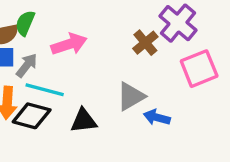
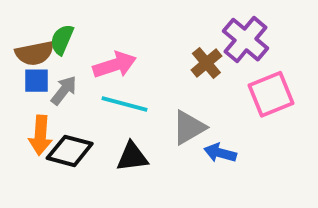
cyan line: (45, 90) -> (124, 104), moved

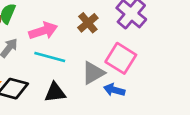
brown cross: (206, 63) -> (88, 23), moved
pink square: (271, 94) -> (121, 58), moved, turned -36

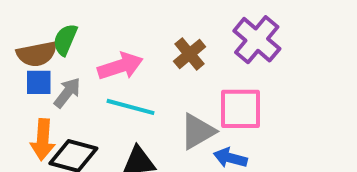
pink square: (121, 58) -> (240, 109), turned -32

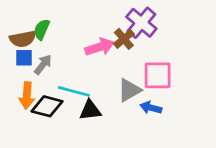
purple cross: (257, 40) -> (141, 23), moved
pink arrow: (120, 66) -> (100, 47), moved
cyan line: (130, 107) -> (74, 91), moved

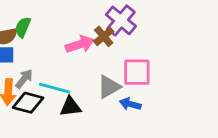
gray arrow: (43, 65) -> (24, 79), moved

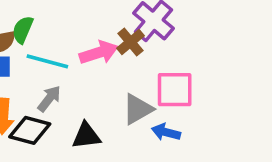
gray arrow: (24, 79) -> (49, 99), moved
cyan line: (55, 88) -> (47, 61), moved

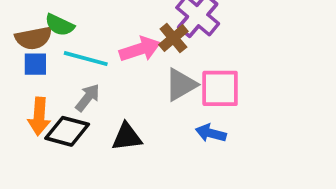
green semicircle: (23, 30) -> (60, 25), turned -88
gray triangle: (138, 109) -> (181, 85), moved

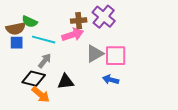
brown cross: (173, 38) -> (79, 21), moved, turned 35
orange arrow: (39, 116) -> (41, 95), moved, turned -54

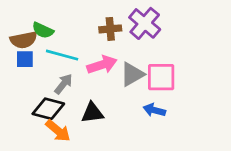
pink arrow: (73, 35) -> (102, 65), moved

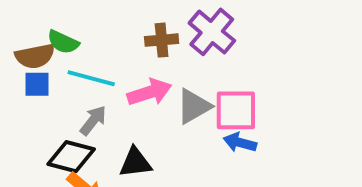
blue arrow: (154, 110) -> (240, 143), moved

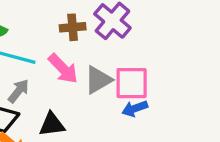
pink arrow: (149, 92) -> (63, 69), turned 64
blue arrow: (240, 143) -> (135, 109), turned -35

